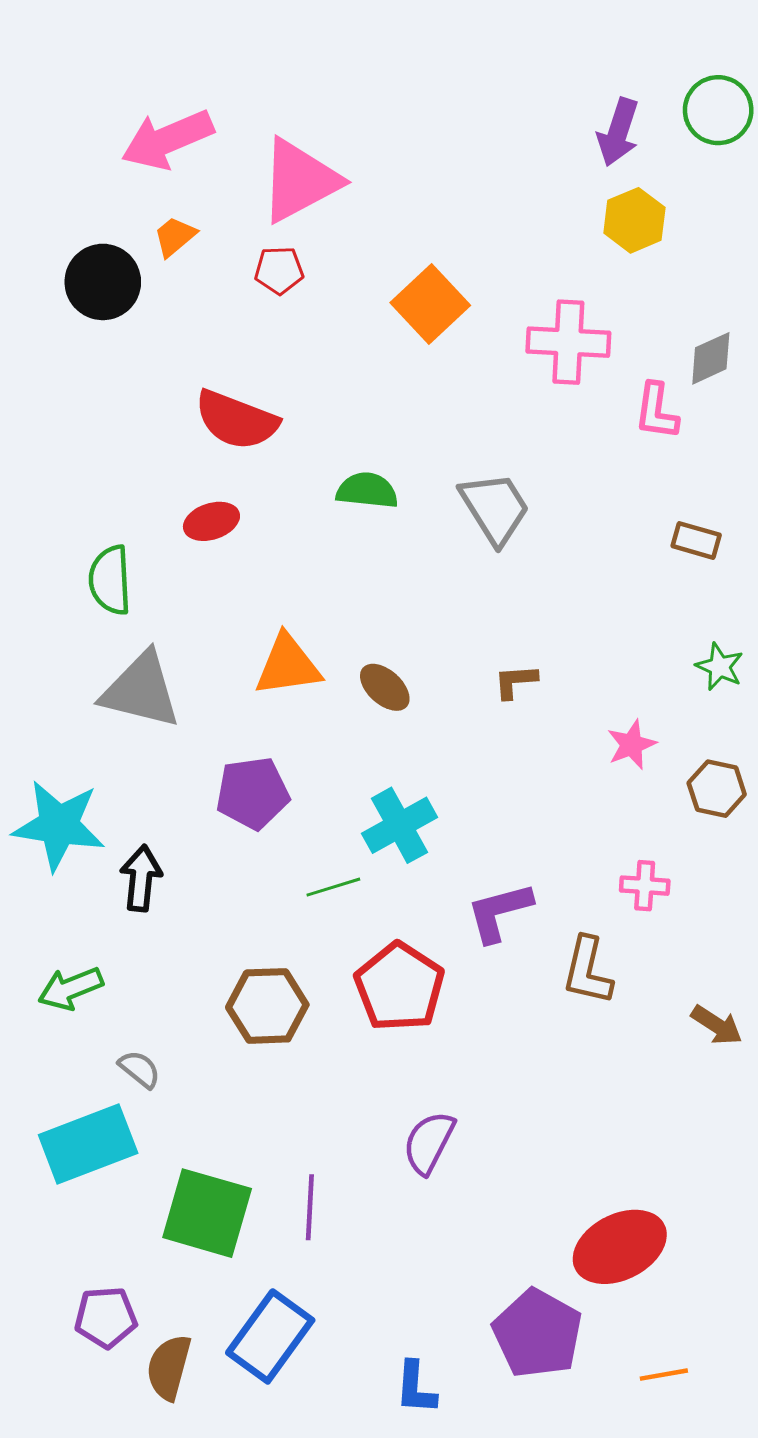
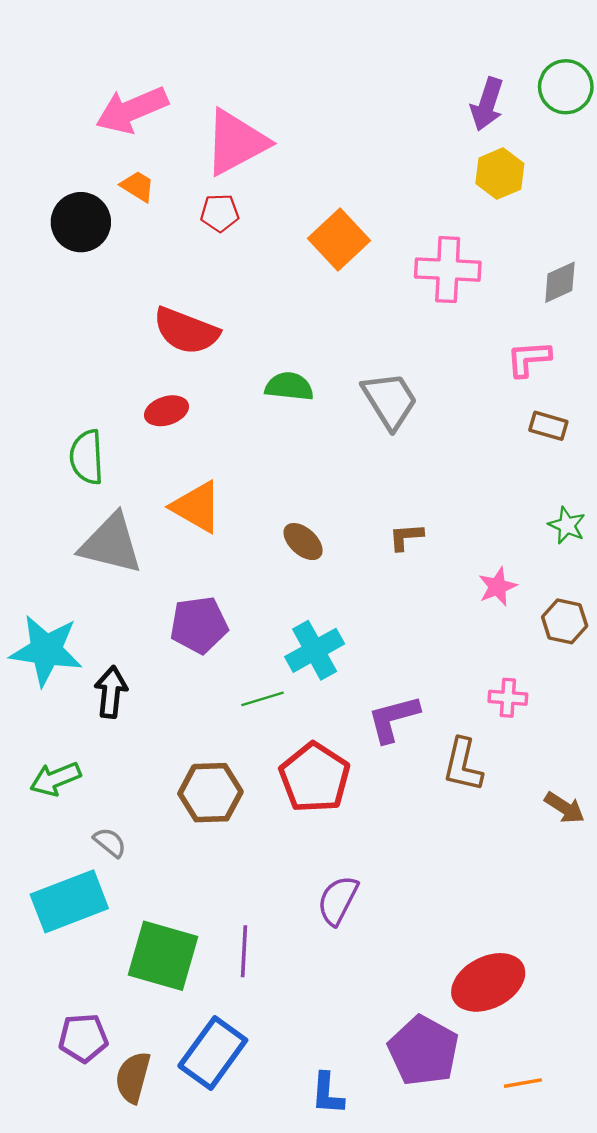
orange trapezoid: (175, 236) -> (138, 186), turned 72
pink L-shape: (656, 411) -> (529, 359), moved, turned 78
orange triangle: (288, 665) -> (197, 507), moved, turned 38

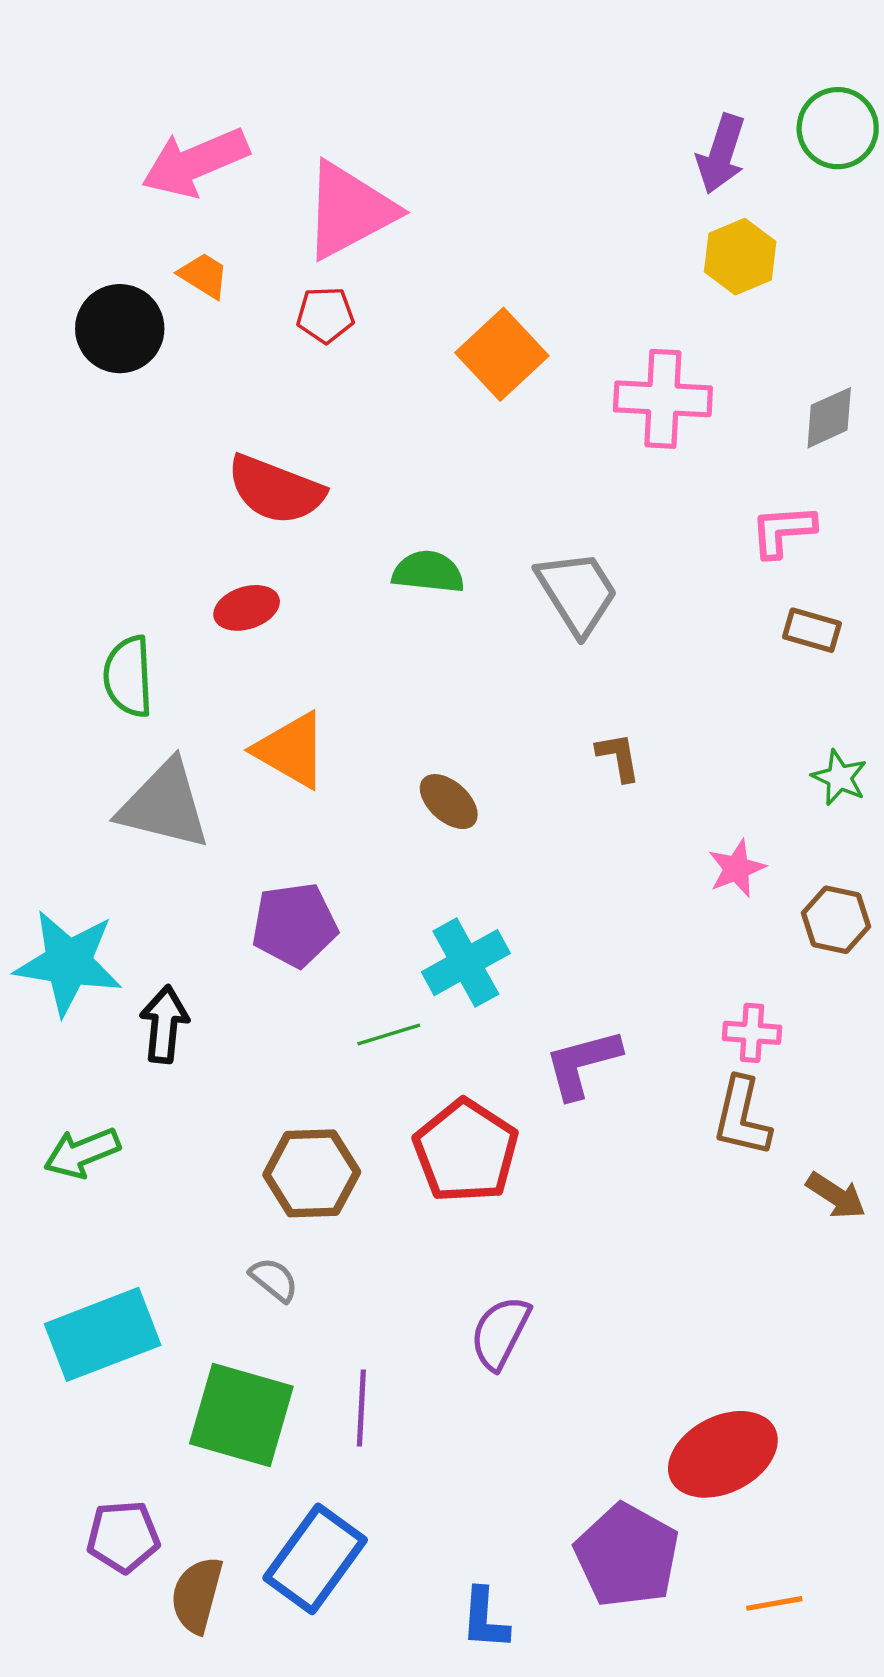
brown L-shape: (406, 537) -> (618, 757), moved, turned 84
brown L-shape: (463, 765) -> (742, 1117), moved
gray semicircle: (110, 842) -> (274, 1280), moved

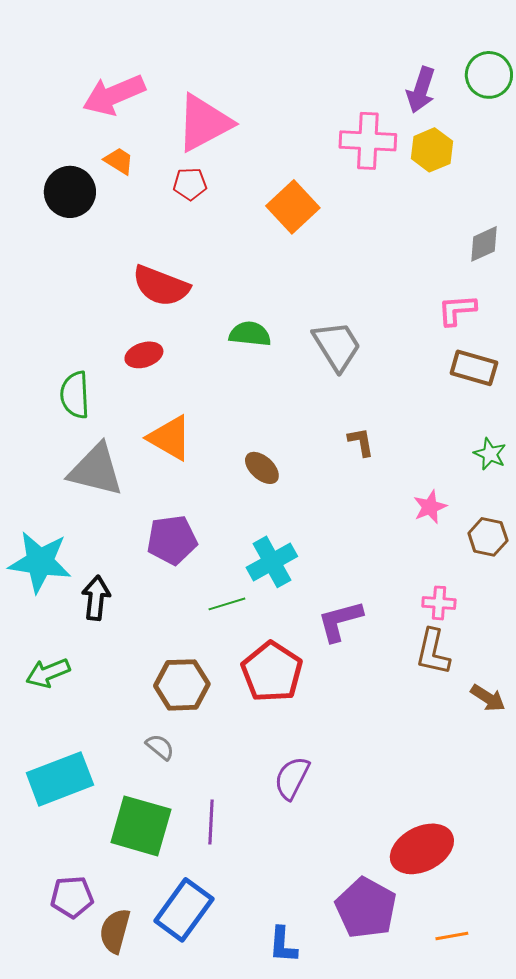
pink cross: (663, 399) -> (368, 141), moved
brown rectangle: (812, 630) -> (474, 368), size x1.4

